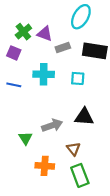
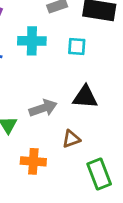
brown triangle: (73, 149) -> (71, 139), turned 48
green rectangle: (80, 175) -> (99, 174), moved

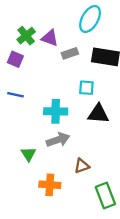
cyan cross: (32, 41) -> (56, 111), moved
black triangle: (85, 97) -> (98, 114), moved

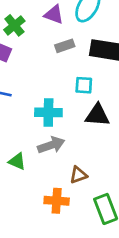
purple triangle: (50, 38) -> (54, 15), moved
green triangle: (28, 154) -> (17, 161), turned -35
orange cross: (50, 185) -> (57, 201), moved

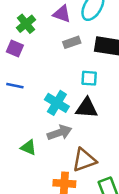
cyan cross: (48, 112) -> (57, 103), turned 30
black triangle: (97, 115) -> (87, 108), moved
brown triangle: (78, 175) -> (84, 160), size x1.5

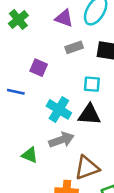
green cross: (26, 24) -> (18, 19), moved
purple square: (15, 48) -> (39, 68), moved

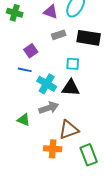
green cross: (18, 19) -> (15, 13), turned -35
purple square: (39, 68) -> (31, 51), turned 32
blue line: (16, 92) -> (25, 70), moved

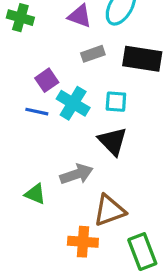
cyan cross: (47, 84) -> (73, 103), moved
black triangle: (71, 88) -> (113, 141), turned 42

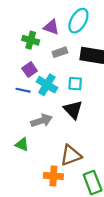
green cross: (20, 18) -> (31, 40), moved
gray arrow: (76, 174) -> (41, 121), moved

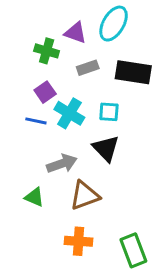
brown triangle: (71, 155) -> (85, 196), moved

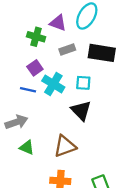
gray arrow: (62, 164) -> (16, 122), moved

